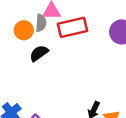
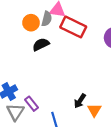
red rectangle: (73, 27) -> (73, 27), turned 30

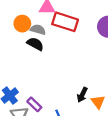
gray semicircle: (47, 19) -> (38, 30), moved, turned -80
black semicircle: (41, 44) -> (35, 44), turned 63

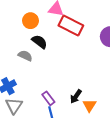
gray semicircle: (38, 30) -> (25, 56), moved
purple rectangle: (34, 104) -> (48, 98), moved

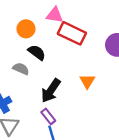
black arrow: (76, 96) -> (51, 91), moved, size x1.5
orange triangle: (89, 105) -> (87, 81), moved

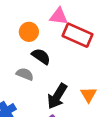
orange triangle: (87, 81) -> (89, 95), moved

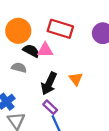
pink triangle: (59, 16) -> (45, 50), moved
orange circle: (29, 32) -> (18, 31), size x1.5

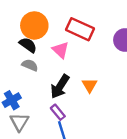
pink triangle: (45, 50) -> (61, 50), turned 35
black semicircle: (31, 51) -> (28, 45), moved

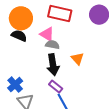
gray semicircle: (30, 65) -> (52, 45), moved
black arrow: (60, 86) -> (53, 65), turned -30

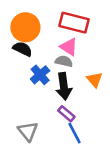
pink triangle: (47, 34) -> (69, 47), moved
blue cross: (15, 85) -> (40, 75), moved

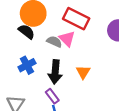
gray semicircle: (64, 61) -> (54, 42), moved
blue cross: (40, 75) -> (27, 65), moved

